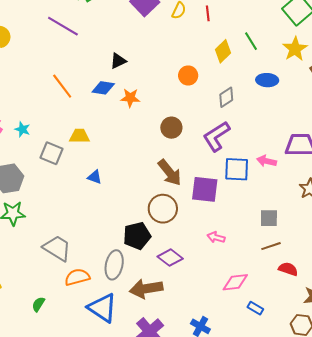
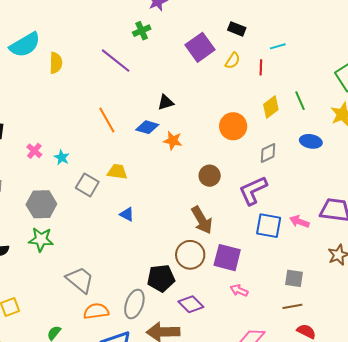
orange circle: (188, 76) -> (233, 126), size x1.4
purple square: (205, 189) -> (227, 258), moved

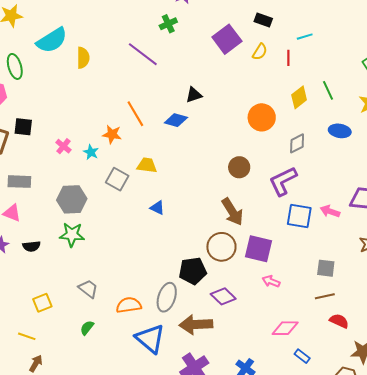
orange star: (173, 141) -> (112, 134), moved
gray trapezoid: (80, 280) -> (88, 289), moved, size x0.7

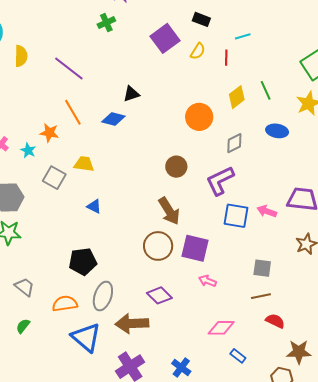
purple line: (143, 54) -> (69, 69), moved
black pentagon: (193, 271) -> (83, 261), moved

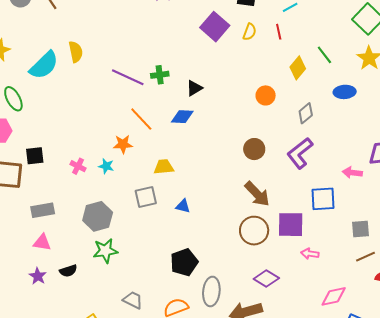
green cross: (106, 23) -> (160, 75), moved, turned 30
yellow semicircle: (21, 56) -> (76, 52), moved
orange circle: (199, 117) -> (266, 95), size x0.7
gray square: (54, 178) -> (146, 197), moved, turned -30
blue square: (236, 216) -> (323, 199), moved

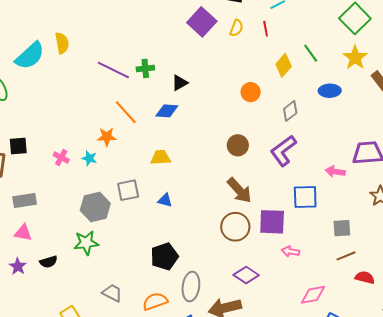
yellow trapezoid: (164, 167) -> (161, 158), moved
gray hexagon: (98, 216) -> (95, 207), moved

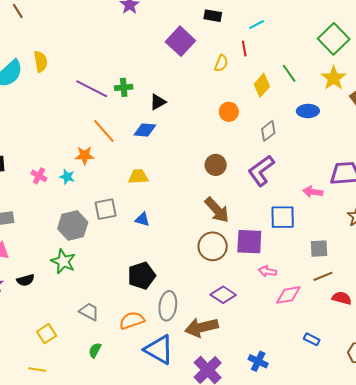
yellow semicircle: (236, 28) -> (221, 63), moved
green star: (86, 243) -> (63, 261), turned 30
pink diamond: (313, 295) -> (288, 295), moved

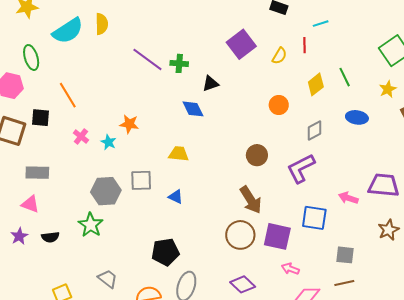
purple square: (180, 41) -> (241, 44), moved
yellow star: (334, 78) -> (388, 89), size x0.7
blue diamond: (145, 130) -> (193, 109), turned 50
orange line: (104, 131) -> (68, 95), moved

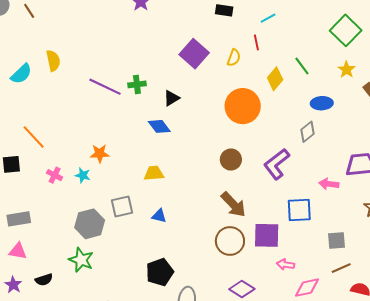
cyan semicircle: (68, 31) -> (21, 74), size x0.7
orange circle: (279, 105) -> (243, 106), size x1.8
gray diamond: (315, 130) -> (308, 132), moved

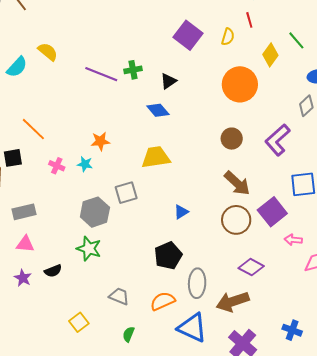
yellow semicircle: (53, 61) -> (48, 52), turned -35
yellow trapezoid: (154, 173) -> (156, 157), size x1.4
blue triangle: (159, 216) -> (181, 212), moved, turned -42
purple square: (267, 235) -> (272, 212), turned -36

